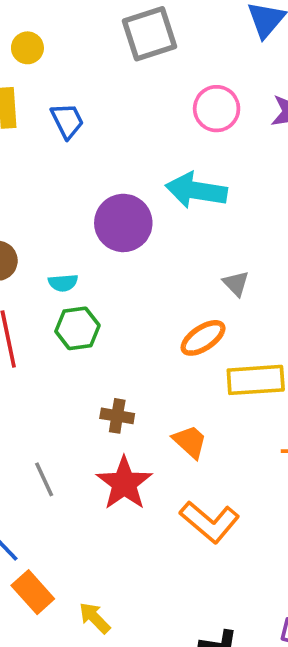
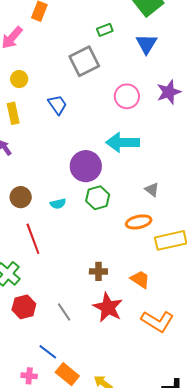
blue trapezoid: (67, 121) -> (57, 105), moved
green hexagon: (77, 328) -> (98, 198), moved
orange ellipse: (203, 338) -> (139, 222), turned 30

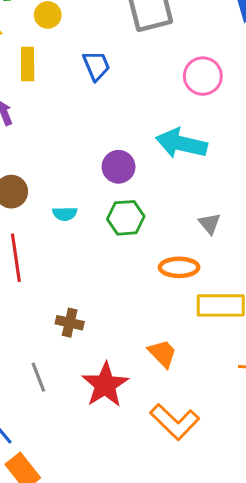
purple circle: (86, 166) -> (119, 167), size x0.7
brown cross: (98, 271) -> (70, 323), moved

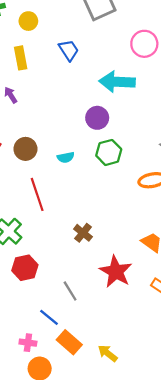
cyan arrow: (181, 143) -> (117, 82), moved
brown cross: (70, 323) -> (83, 233), turned 36
gray line: (38, 377) -> (70, 291), moved

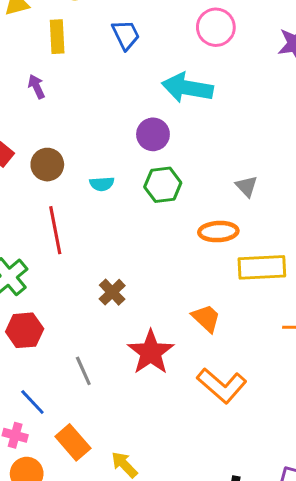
pink circle: (144, 44) -> (216, 27), moved
blue line: (49, 317) -> (32, 402), moved

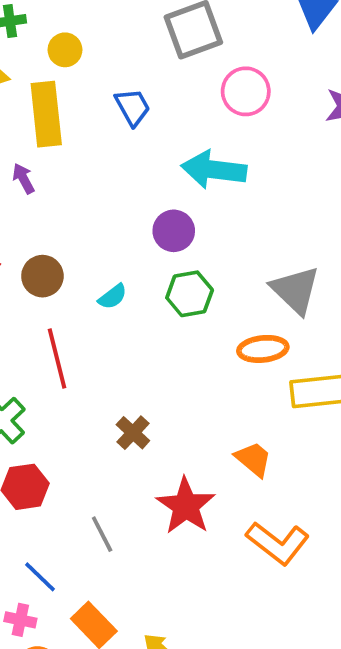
yellow rectangle: (57, 37) -> (46, 114), size x1.5
cyan semicircle: (102, 184) -> (113, 297), turned -30
gray triangle: (247, 186) -> (295, 290), size x1.8

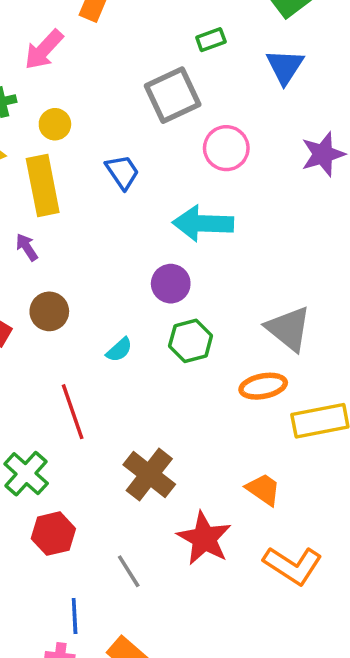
brown circle: (42, 276) -> (49, 311), moved
brown cross: (133, 433) -> (149, 475), size x1.6
blue line: (40, 577) -> (75, 616), turned 48

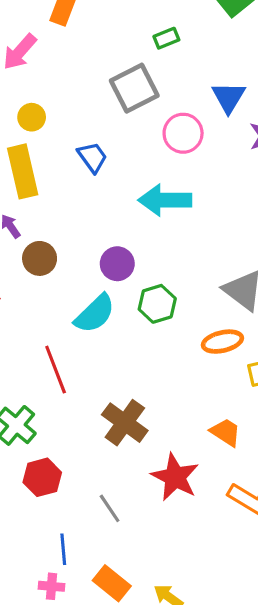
blue triangle: (285, 67) -> (229, 97), moved
purple circle: (171, 284) -> (117, 264), moved
brown circle: (49, 311) -> (40, 258), moved
cyan semicircle: (119, 350) -> (95, 314), size x1.8

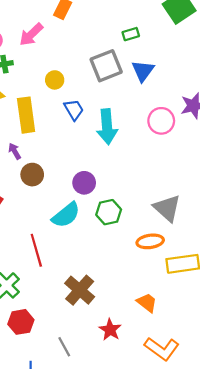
blue triangle: (229, 97) -> (143, 71), moved
yellow circle: (32, 117) -> (55, 80), moved
pink circle: (183, 133) -> (161, 121), moved
cyan arrow: (165, 200) -> (107, 127), moved, turned -100
red star: (175, 477) -> (110, 330), size x0.7

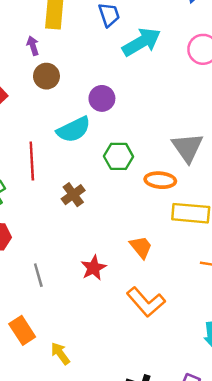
cyan arrow: (107, 127) -> (142, 42), turned -128
green hexagon: (109, 212) -> (119, 156), moved
brown cross: (80, 290) -> (73, 195), moved, size x0.7

